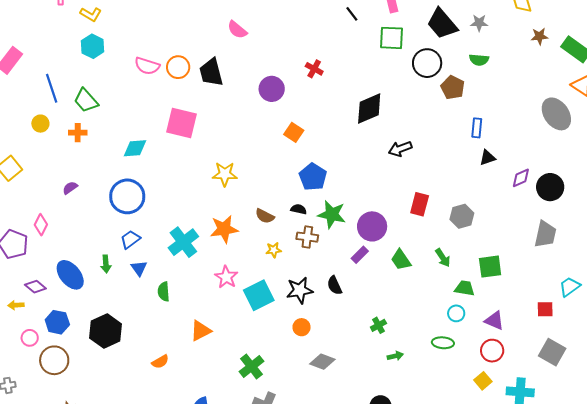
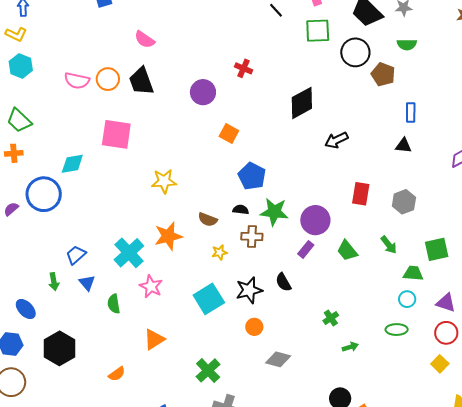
pink semicircle: (237, 30) -> (145, 40), moved
black triangle: (487, 158) -> (403, 146), moved, turned 30
blue circle: (127, 196) -> (44, 194), moved
blue ellipse: (70, 275) -> (26, 309), moved, size x0.7
pink star: (226, 277) -> (151, 286), moved

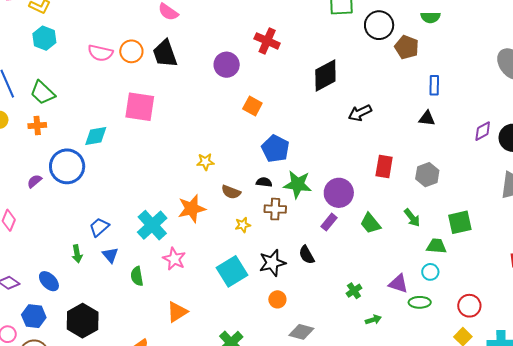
red cross: (244, 68) -> (267, 41), size x1.4
yellow star: (164, 181) -> (205, 162), moved, size x0.7
purple triangle: (446, 303) -> (398, 284), moved

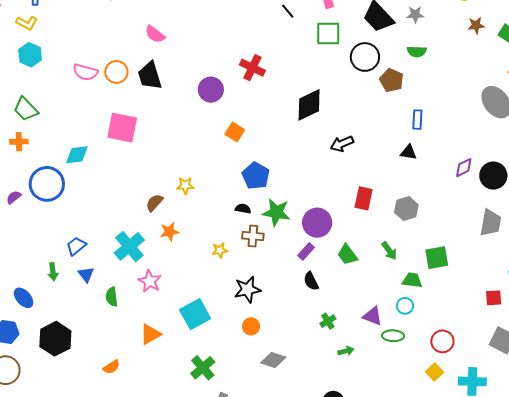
brown semicircle: (231, 192) -> (154, 203), moved, turned 108
orange star: (192, 209) -> (169, 232), size x0.7
black semicircle: (307, 255) -> (311, 281), moved
cyan square: (232, 271) -> (195, 314), moved

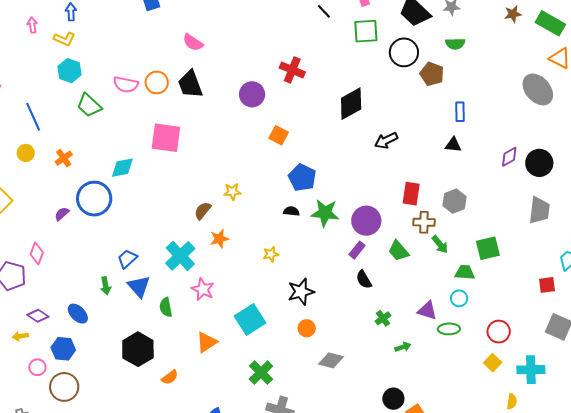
green trapezoid: (26, 109) -> (89, 105), moved
orange cross: (19, 142) -> (64, 158), turned -30
brown cross: (253, 236) -> (424, 222), moved
blue triangle: (86, 274) -> (139, 287), size x1.4
black hexagon: (55, 339) -> (138, 349), moved

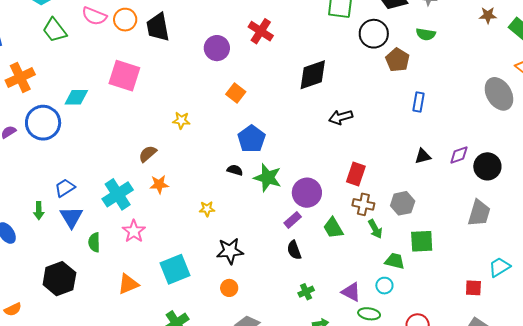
black triangle: (453, 145) -> (423, 156), moved, turned -30
orange cross: (64, 158) -> (20, 77), size x1.6
yellow star: (232, 192) -> (181, 120), moved
gray hexagon: (454, 201) -> (403, 203), moved
orange semicircle: (170, 377) -> (13, 309), moved

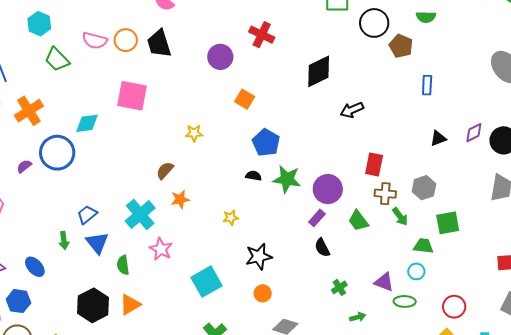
orange triangle: (128, 284) -> (130, 305), moved

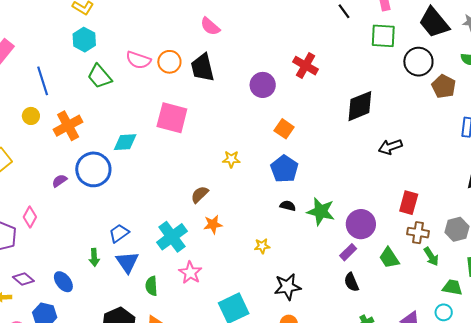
blue pentagon: (266, 143) -> (284, 169), moved

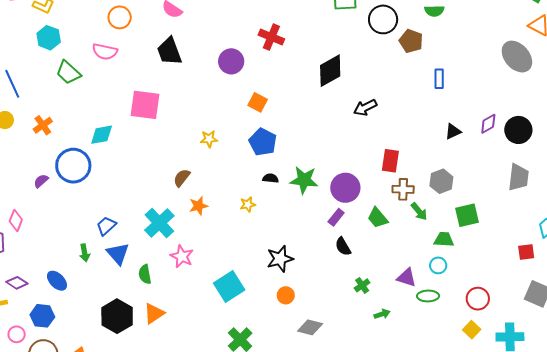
orange circle: (169, 62) -> (120, 17), moved
orange cross: (68, 126) -> (43, 125), size x0.7
yellow star: (262, 246) -> (248, 204), moved

